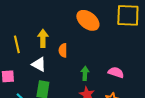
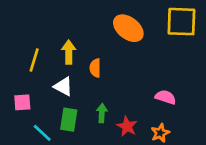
yellow line: (17, 44) -> (34, 60), turned 30
green arrow: (85, 73) -> (102, 113), moved

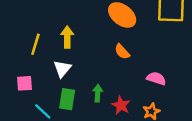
orange semicircle: (95, 68) -> (122, 52), moved, turned -42
white triangle: (63, 87) -> (62, 69), turned 42

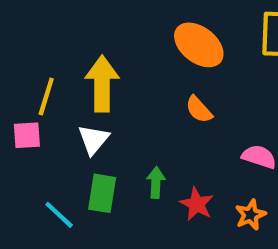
yellow arrow: (67, 37) -> (102, 84), size x1.4
pink square: (24, 83) -> (27, 135), moved

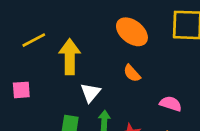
yellow line: (46, 97) -> (34, 40), moved, turned 45
white triangle: (93, 140) -> (90, 93), moved

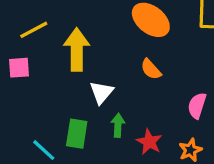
pink square: (21, 90) -> (19, 68), moved
pink semicircle: (171, 104) -> (197, 106), turned -90

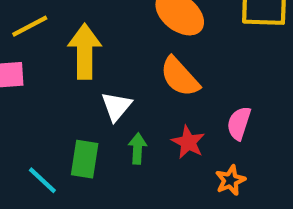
orange semicircle: (151, 69) -> (180, 77), size x1.5
red star: (149, 142) -> (188, 142), moved

